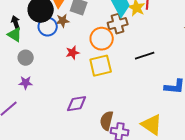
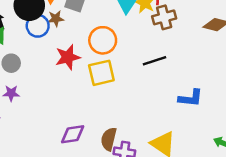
brown cross: (118, 24) -> (164, 17), moved
red star: (73, 53) -> (68, 57), size x1.5
purple diamond: (77, 104) -> (73, 134), moved

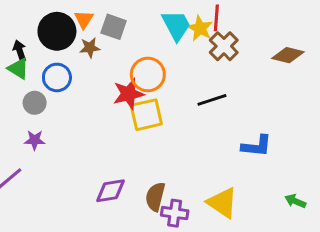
brown cross: (164, 17) -> (224, 46), turned -30
blue circle: (38, 26) -> (57, 77), moved
red star: (68, 57) -> (128, 94), moved

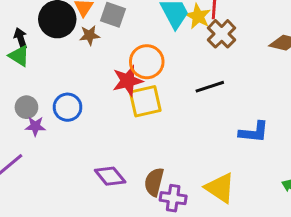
blue circle: (57, 77) -> (68, 107), moved
gray circle: (35, 103) -> (26, 107), moved
purple diamond: (111, 191) -> (110, 176), turned 60

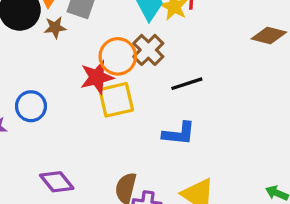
brown cross: (222, 34) -> (148, 50), moved
blue L-shape: (254, 132) -> (179, 134), moved
purple diamond: (110, 176) -> (57, 182), moved

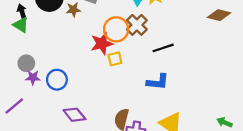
yellow square: (116, 100) -> (115, 59), size x0.6
blue circle: (31, 106) -> (57, 80), moved

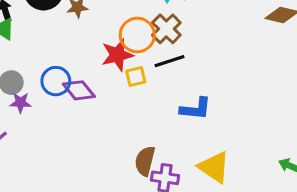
black line: (163, 48) -> (170, 61), moved
blue circle: (57, 80) -> (56, 81), moved
purple diamond: (74, 115) -> (79, 90), moved

